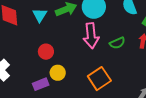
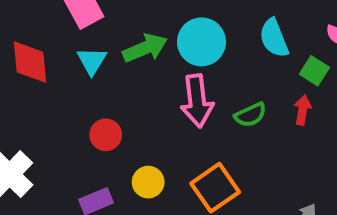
yellow circle: (58, 73) -> (148, 182), moved

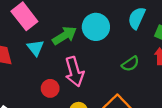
cyan semicircle: (274, 38) -> (137, 18), turned 55
pink arrow: (197, 101) -> (74, 72), moved

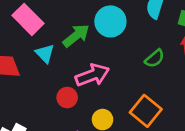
pink arrow: (74, 72) -> (92, 75), turned -88

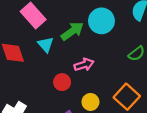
pink arrow: (92, 75) -> (84, 65), size x0.7

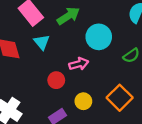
cyan circle: (101, 21) -> (99, 37), moved
green arrow: (72, 31) -> (68, 16), moved

